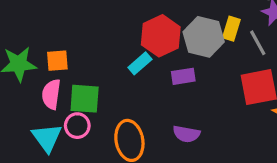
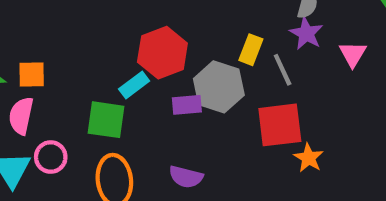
gray hexagon: (204, 37) -> (219, 87), moved
green square: (85, 99) -> (106, 120), moved

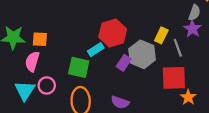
purple rectangle: (187, 105) -> (124, 63), turned -56

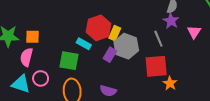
yellow rectangle: (161, 35) -> (115, 33), moved
cyan rectangle: (96, 50) -> (84, 44), turned 64
cyan triangle: (25, 91) -> (21, 84), turned -42

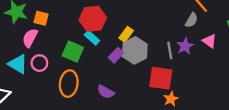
purple star: (171, 21) -> (185, 46), moved
red hexagon: (99, 28) -> (93, 19), moved
pink triangle: (194, 32) -> (209, 41), moved, turned -40

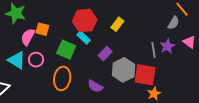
orange square: (41, 18) -> (42, 29), moved
yellow rectangle: (126, 34) -> (117, 24), moved
gray hexagon: (135, 50) -> (124, 70), moved

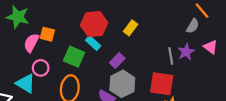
cyan triangle: (17, 60) -> (26, 83), moved
gray hexagon: (124, 70) -> (122, 84), moved

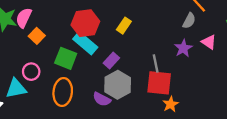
orange square: (47, 34) -> (37, 36), turned 32
pink semicircle: (31, 43) -> (24, 18), moved
cyan rectangle: (93, 43) -> (85, 43), size x1.5
gray line: (171, 56) -> (156, 64), moved
cyan triangle: (26, 83) -> (16, 89), turned -40

